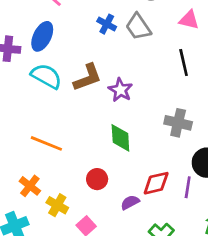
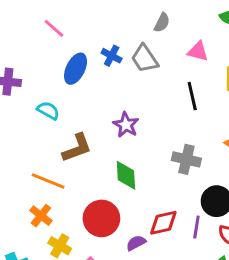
blue ellipse: (42, 36) -> (76, 69), moved
cyan semicircle: (46, 76) -> (48, 110), size x0.7
brown L-shape: (87, 78) -> (77, 148), moved
red circle: (97, 179) -> (101, 218), size x1.6
orange cross: (30, 186) -> (41, 216), moved

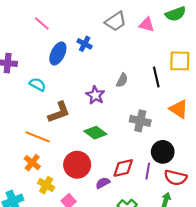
gray semicircle: (162, 23) -> (122, 80), moved
pink triangle: (198, 51) -> (147, 25), moved
gray trapezoid: (145, 59) -> (116, 21), moved, turned -90
black line: (192, 96) -> (156, 77), moved
green diamond: (126, 175) -> (95, 133), turned -50

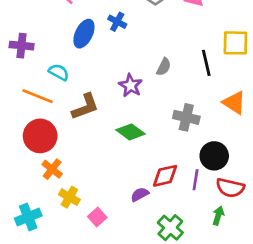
orange line: (38, 137) -> (37, 96), moved
red circle: (77, 165) -> (40, 136), moved

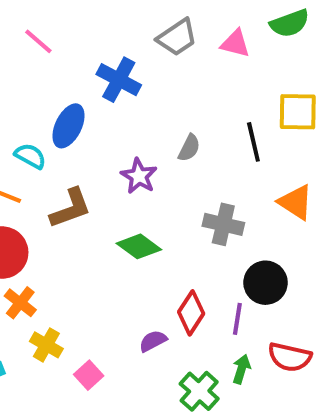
blue cross: (117, 22) -> (119, 80), size x1.5
blue ellipse: (84, 34) -> (68, 126), moved
red diamond: (165, 176) -> (191, 313), turned -44
red semicircle: (230, 188) -> (290, 357), moved
green arrow: (218, 216) -> (241, 369), moved

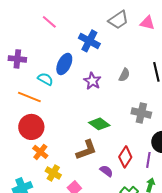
purple star: (139, 176) -> (92, 81), moved
brown L-shape: (71, 208) -> (86, 150), moved
purple semicircle: (153, 341) -> (106, 171), turned 64

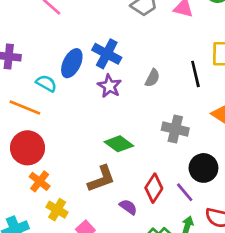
blue cross: (89, 41) -> (107, 54), moved
purple line: (148, 160) -> (185, 192), turned -49

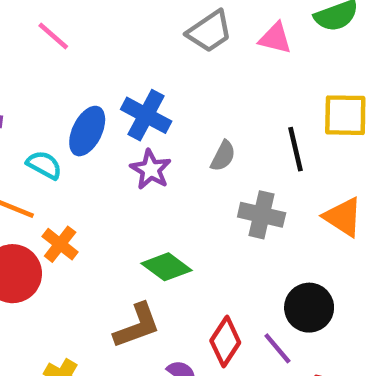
gray cross: (175, 129) -> (262, 215), moved
orange cross: (40, 181) -> (60, 244), moved

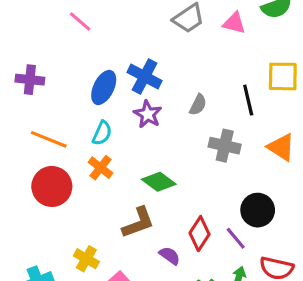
cyan semicircle: (44, 165) -> (102, 133), moved, turned 85
orange cross: (60, 244) -> (101, 168), moved

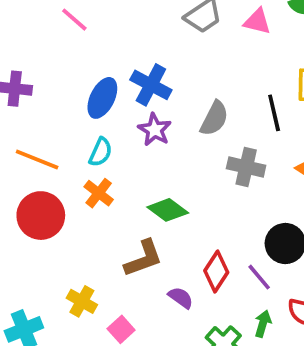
gray semicircle: (198, 105) -> (214, 118), size x1.4

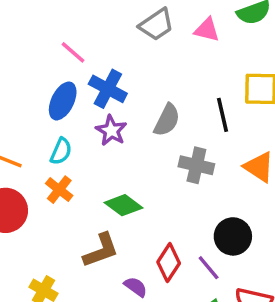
pink line: (74, 20) -> (73, 52), moved

